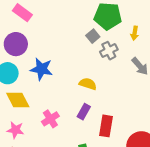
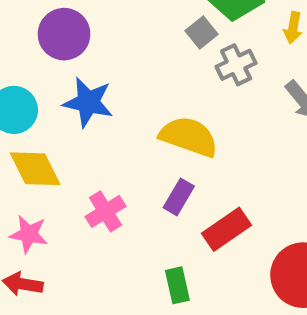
purple circle: (16, 44) -> (64, 34), moved
yellow semicircle: (88, 84) -> (189, 137), size x1.5
red rectangle: (106, 126) -> (227, 229), turned 45

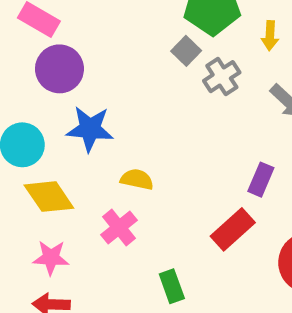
yellow semicircle: (189, 137) -> (137, 179), moved, size x0.6
purple rectangle: (179, 197) -> (261, 180), moved
green rectangle: (177, 285) -> (172, 286), moved

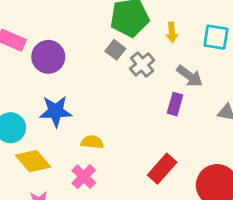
purple circle: (59, 69) -> (48, 57), moved
purple rectangle: (261, 180) -> (175, 104), moved

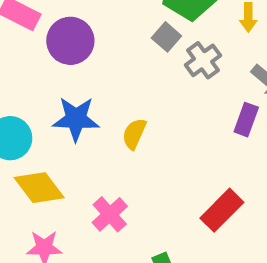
yellow semicircle: (92, 142) -> (134, 134), moved, turned -75

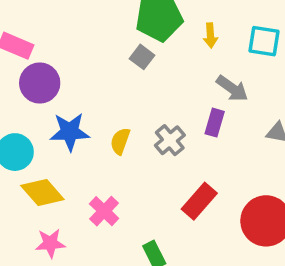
purple circle: (70, 41) -> (40, 83), moved
gray cross: (203, 60) -> (170, 140), moved

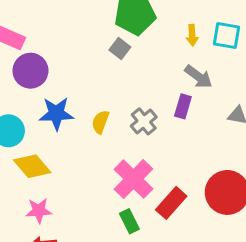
yellow arrow: (210, 36) -> (192, 35), moved
red rectangle: (199, 201) -> (171, 203), moved
pink cross: (104, 211) -> (133, 179), moved, size x1.5

